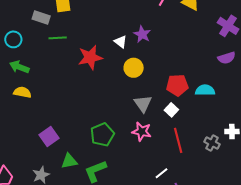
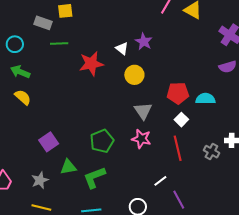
yellow semicircle: (22, 92) -> (23, 97), turned 30
white square: (171, 110) -> (181, 120), moved

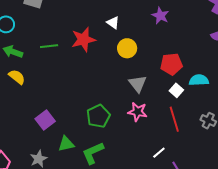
purple star: (144, 42) -> (160, 16), moved
green line: (59, 43) -> (49, 46), moved
cyan semicircle: (205, 99) -> (199, 80), moved

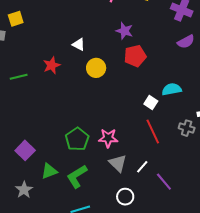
red star: (83, 40) -> (52, 65), size x0.7
red pentagon: (171, 64) -> (135, 56), moved
gray triangle: (138, 84) -> (118, 163), moved
pink star: (138, 112) -> (108, 138), moved

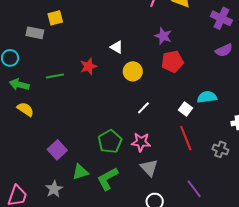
gray cross: (187, 128) -> (220, 149), moved
white line: (142, 167) -> (143, 108), moved

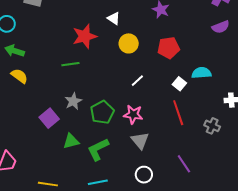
red pentagon: (172, 62) -> (169, 48), moved
red star: (88, 66) -> (85, 36), size x1.4
green line: (55, 76) -> (70, 64), moved
gray star: (54, 189) -> (73, 101), moved

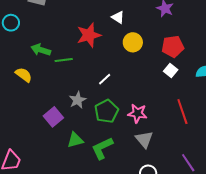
green arrow: (15, 51) -> (41, 50), moved
green line: (70, 64) -> (64, 60), moved
white line: (137, 81) -> (105, 79), moved
white square: (179, 84) -> (171, 71), moved

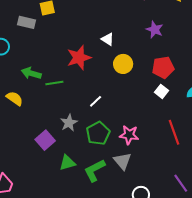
gray triangle: (144, 139) -> (122, 161), moved

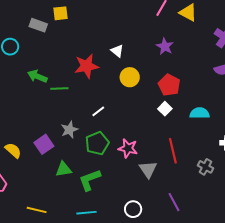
red pentagon: (163, 67) -> (169, 85), turned 30
yellow semicircle: (15, 98) -> (13, 150), moved
gray triangle: (122, 161) -> (148, 169), moved

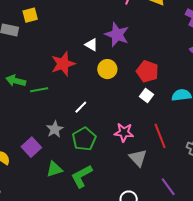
purple star: (165, 46) -> (117, 35), moved, size x1.4
pink star: (128, 148) -> (124, 132), moved

